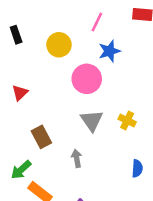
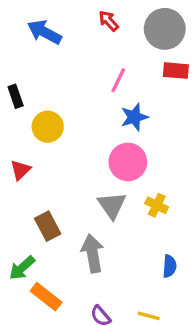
yellow circle: (59, 45) -> (48, 127), moved
pink circle: (87, 79) -> (128, 162), moved
gray arrow: (77, 158) -> (93, 253), size x1.6

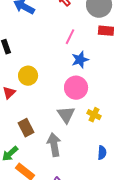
yellow circle: (48, 127) -> (28, 76), moved

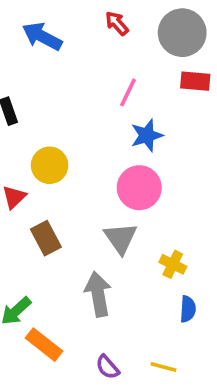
yellow cross: (94, 115) -> (173, 264), moved
brown rectangle: (26, 128) -> (46, 238), moved

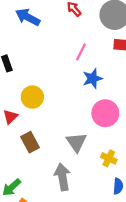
pink circle: (139, 188) -> (105, 113), moved

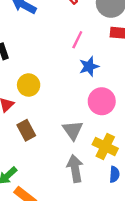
yellow cross: (109, 158) -> (105, 147), size x1.5
gray arrow: (62, 177) -> (75, 169), moved

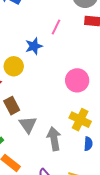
blue star: (89, 66) -> (34, 46), moved
gray triangle: (73, 130) -> (28, 125), moved

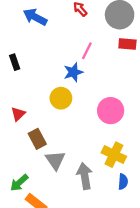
blue star: (34, 46) -> (73, 72), moved
yellow circle: (14, 66) -> (61, 98), moved

